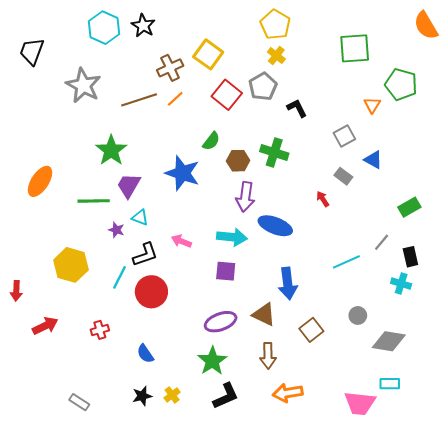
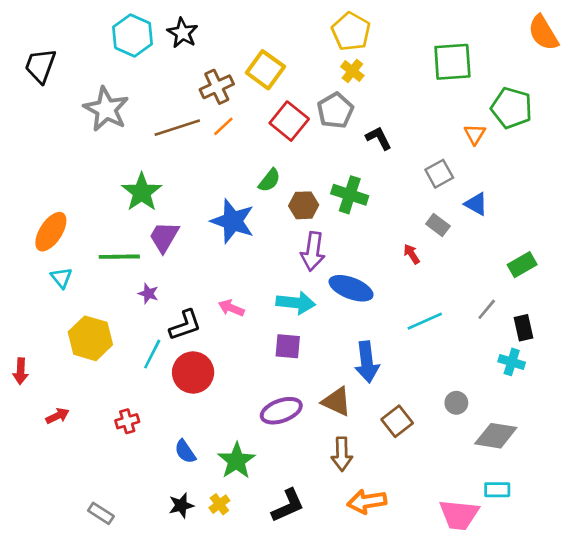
cyan triangle: (140, 217) -> (61, 278), moved, turned 30
cyan line: (346, 262) -> (425, 321), moved
red arrow: (45, 326) -> (57, 416), size x0.7
green star: (212, 361) -> (237, 461), moved

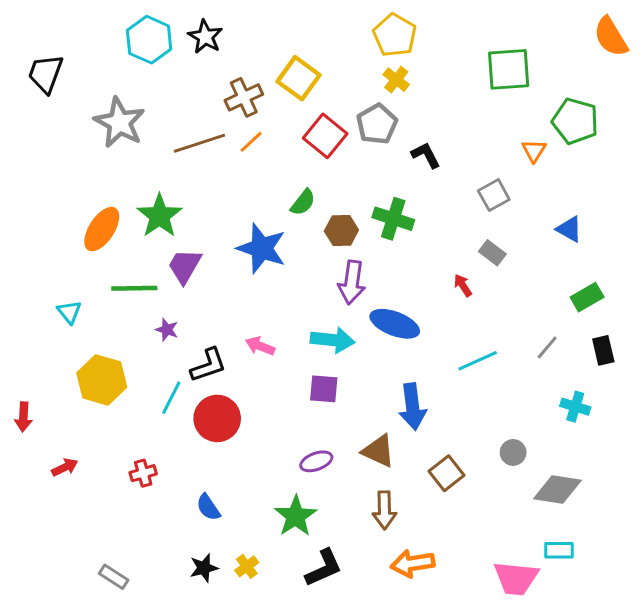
blue triangle: (476, 204) -> (569, 229), moved
orange ellipse: (51, 232) -> (102, 229), moved
black rectangle: (523, 328) -> (603, 350), moved
purple ellipse: (281, 411) -> (316, 461), size x0.7
green star: (237, 461) -> (296, 516), moved

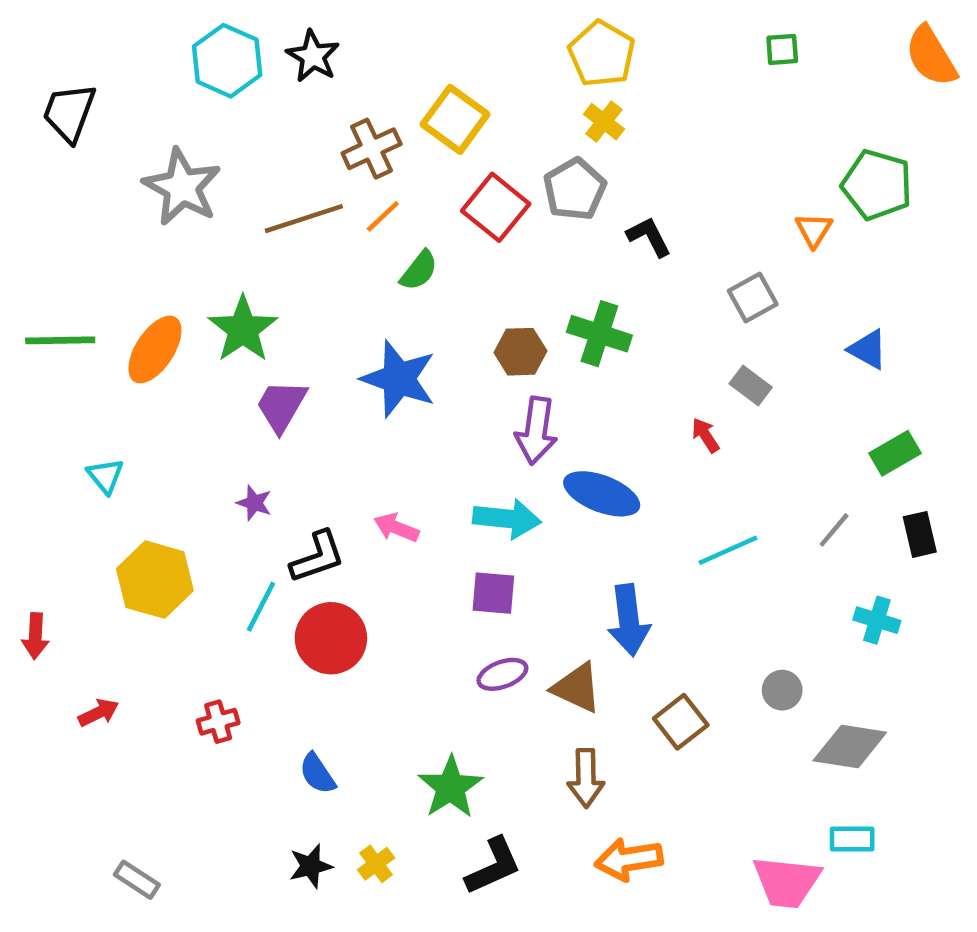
green square: (509, 69) -> (782, 49), moved, size x0.5
green semicircle: (303, 202) -> (419, 270), moved
green line: (134, 288) -> (60, 340), moved
purple ellipse: (316, 461) -> (502, 674), moved
gray rectangle: (114, 577) -> (137, 880), moved

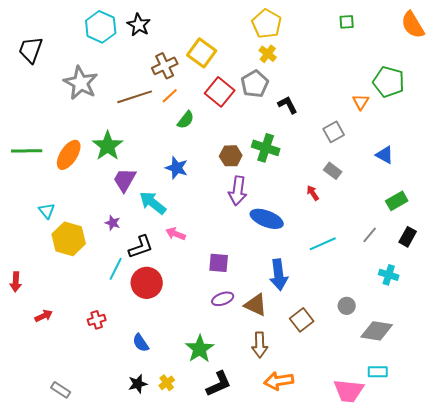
blue star: (399, 379) -> (177, 168), size x0.7
cyan arrow: (507, 519) -> (153, 203), moved, turned -148
black rectangle: (920, 534) -> (408, 237), turned 42
yellow hexagon: (155, 580) -> (69, 239), moved

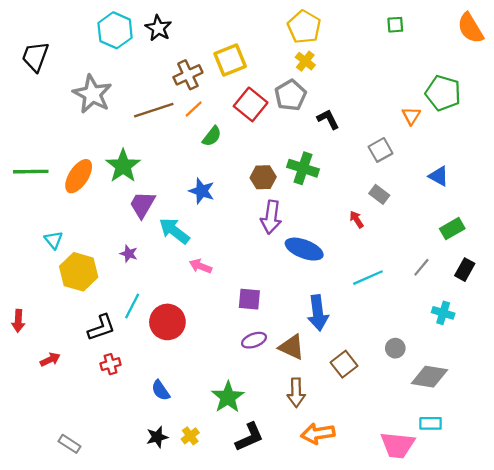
yellow square: (202, 53) -> (230, 60), turned 32
black L-shape: (141, 247) -> (101, 328), moved

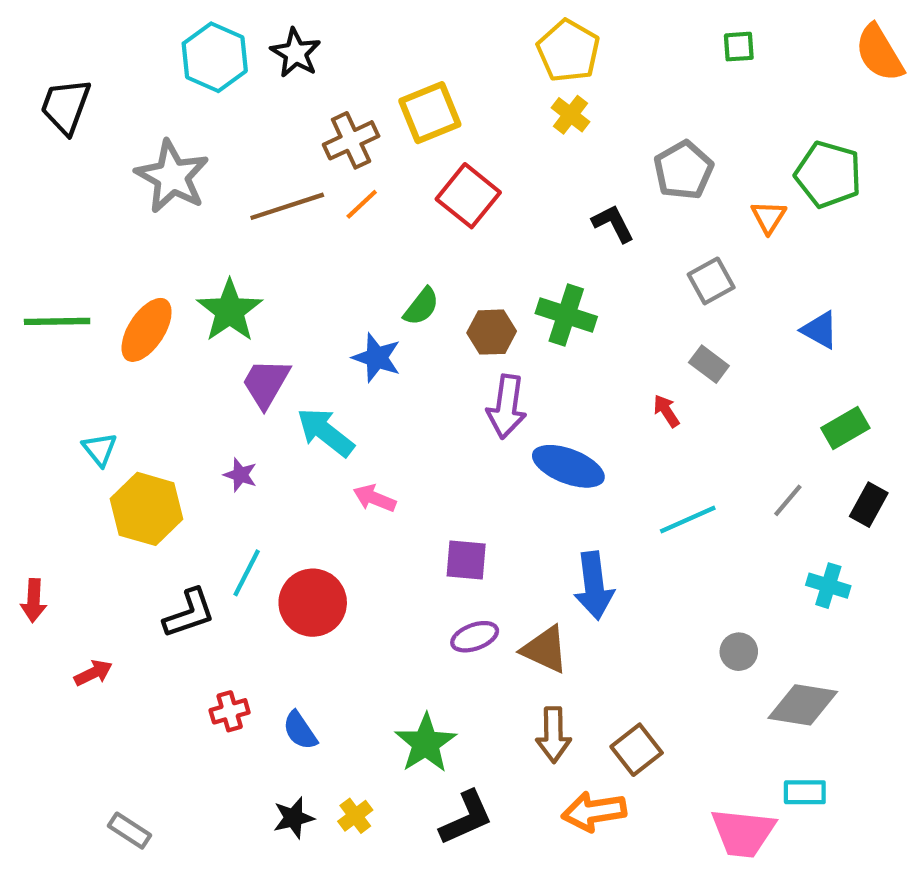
gray pentagon: (290, 95) -> (683, 170), moved
green semicircle: (212, 136) -> (421, 307), moved
red cross: (110, 364) -> (230, 711), moved
brown square: (344, 364) -> (637, 750), moved

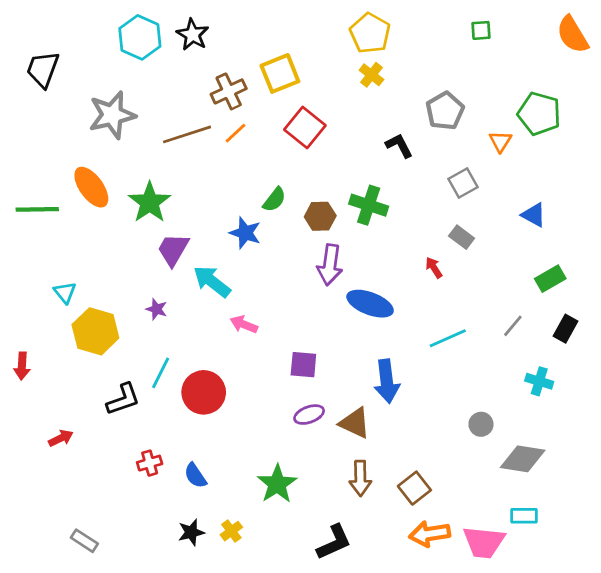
gray star: (172, 177) -> (112, 115), turned 30
orange ellipse: (147, 330) -> (91, 187), moved, turned -69
red arrow: (34, 601) -> (22, 366), moved
orange arrow: (594, 811) -> (430, 534), moved
black L-shape: (466, 818) -> (334, 542), moved

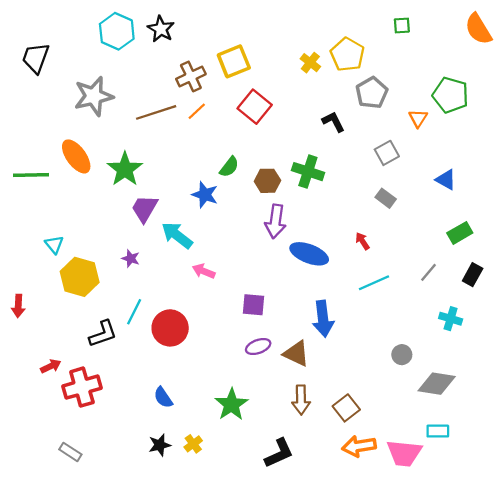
yellow pentagon: (370, 33) -> (347, 54), moved
red arrow: (434, 268) -> (362, 241), moved
red cross: (150, 463) -> (82, 387), moved, size x1.8

